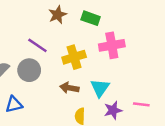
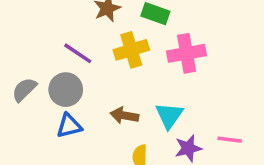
yellow cross: (74, 57) -> (131, 50), moved
blue triangle: (14, 104) -> (69, 126), moved

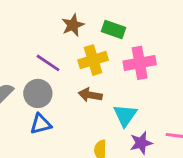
brown arrow: (124, 115) -> (90, 95), moved

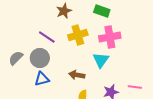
green rectangle: (113, 29) -> (102, 11), moved
brown arrow: (90, 95) -> (77, 75), moved
cyan triangle: (125, 115) -> (101, 60), moved

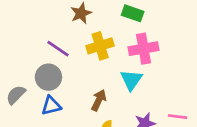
gray semicircle: (16, 58) -> (16, 95), moved
brown arrow: (77, 75) -> (99, 100), turned 105

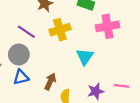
pink cross: (144, 49) -> (108, 26), moved
brown arrow: (99, 100) -> (50, 82), moved

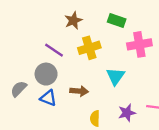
blue triangle: (21, 77) -> (48, 98), turned 35
brown arrow: (50, 82) -> (79, 91), moved, turned 70

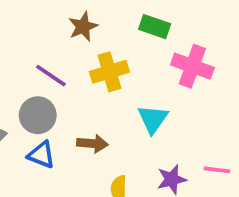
pink cross: (139, 44) -> (192, 66), turned 30

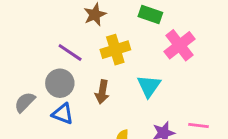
pink cross: (192, 66) -> (180, 45), turned 32
brown arrow: (92, 144) -> (102, 92), moved, turned 95

